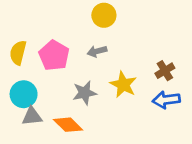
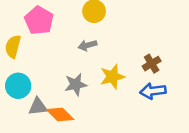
pink pentagon: (54, 55) -> (39, 20), moved
yellow star: (123, 85) -> (112, 77), turned 30
gray triangle: (32, 116) -> (38, 107), moved

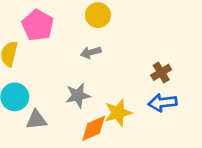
yellow star: (112, 77) -> (118, 113), moved
orange diamond: (60, 115) -> (94, 128), moved, turned -68

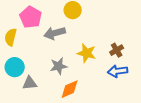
gray arrow: (91, 52) -> (55, 33), moved, size x1.5
yellow star: (118, 113) -> (87, 53), moved, turned 30

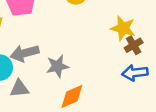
gray arrow: (55, 33) -> (25, 53), moved
yellow star: (87, 53) -> (123, 28), moved

